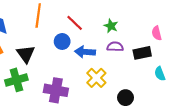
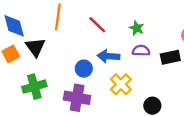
blue circle: (62, 41) -> (84, 69), moved
black triangle: (26, 54) -> (35, 47), moved

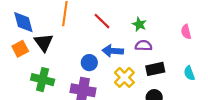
black rectangle: (170, 57) -> (155, 69), moved
green cross: (34, 87) -> (43, 80), turned 30

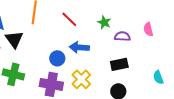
purple semicircle: (144, 46) -> (122, 36), moved
cyan semicircle: (189, 73) -> (158, 77), moved
yellow cross: (124, 77) -> (81, 79), moved

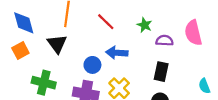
pink semicircle: (148, 29) -> (193, 33), size x1.6
black triangle: (14, 39) -> (57, 44), moved
black rectangle: (119, 64) -> (161, 72), turned -66

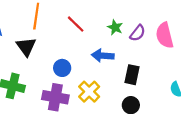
purple semicircle: (164, 41) -> (138, 33), moved, turned 126
blue arrow: (117, 53) -> (103, 56), moved

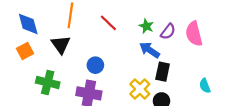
blue arrow: (103, 56) -> (150, 50), moved, turned 30
yellow cross: (89, 92) -> (140, 89), moved

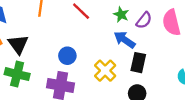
black triangle: (61, 45) -> (18, 44), moved
yellow cross: (140, 89) -> (105, 71), moved

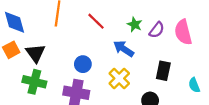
blue arrow: (125, 40) -> (124, 49), moved
black rectangle: (138, 63) -> (163, 71), moved

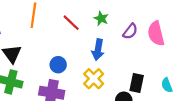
green star: (135, 24) -> (101, 18), moved
blue arrow: (124, 49) -> (98, 50), turned -114
black rectangle: (163, 71) -> (137, 83), moved

